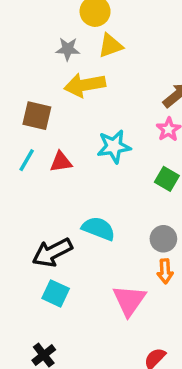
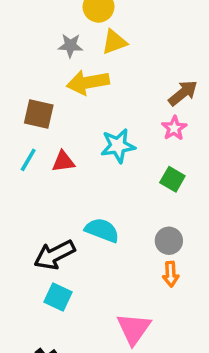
pink triangle: (129, 300) -> (134, 329), moved

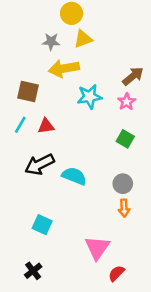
cyan star: (118, 146) -> (89, 97), moved
black arrow: (55, 255) -> (40, 164), moved

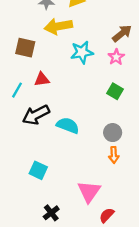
cyan line: (20, 125) -> (17, 90), moved
black cross: (33, 271) -> (51, 213), moved

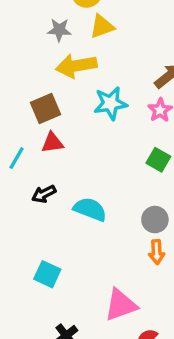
brown square: (25, 48) -> (46, 108), moved, turned -36
black arrow: (36, 115) -> (44, 194), size x0.6
pink triangle: (89, 192) -> (121, 305), turned 35

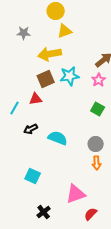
gray star: (59, 30) -> (24, 33), moved
brown square: (46, 108) -> (46, 79), moved

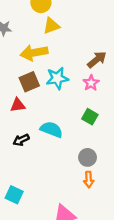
black arrow: (31, 129) -> (21, 140), moved
cyan semicircle: (58, 138) -> (51, 129), moved

